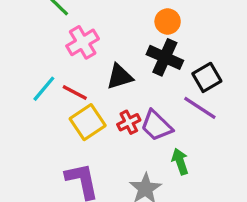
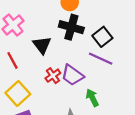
black triangle: (120, 77) -> (42, 45), turned -42
red line: (75, 93) -> (13, 60), turned 42
yellow square: (88, 122) -> (18, 94), moved

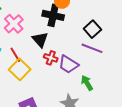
black cross: (71, 27) -> (53, 15), moved
red cross: (53, 76) -> (51, 58), moved, turned -32
yellow square: (18, 94) -> (20, 69), moved

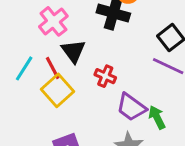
black triangle: (40, 40) -> (73, 51), moved
purple trapezoid: (68, 64) -> (131, 107), moved

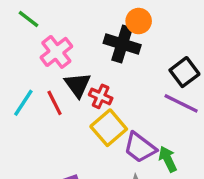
red cross: (105, 76) -> (101, 96), moved
yellow square: (57, 90) -> (109, 128), moved

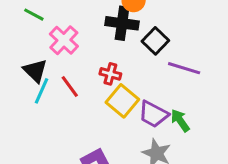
black square: (184, 72) -> (155, 41), moved
black triangle: (78, 85) -> (35, 71), moved

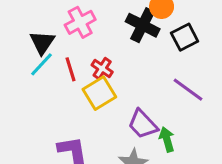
black square: (155, 41) -> (185, 37), moved
red cross: (110, 74) -> (102, 69), moved
yellow square: (122, 101) -> (99, 93), moved

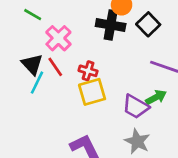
red line: (71, 69) -> (55, 67), moved
yellow square: (99, 93) -> (92, 92), turned 32
green arrow: (167, 139) -> (156, 97), moved, turned 95

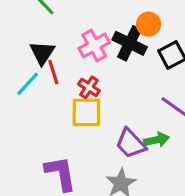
pink cross: (58, 38) -> (94, 45), moved
black triangle: (32, 64) -> (42, 53), moved

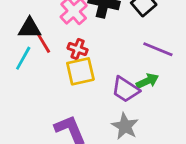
black triangle: (42, 53) -> (30, 28), turned -50

